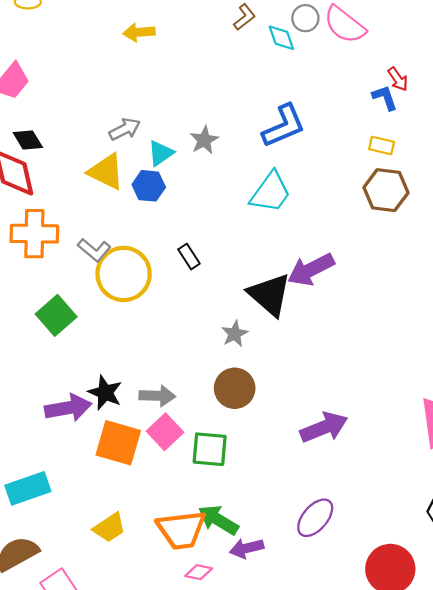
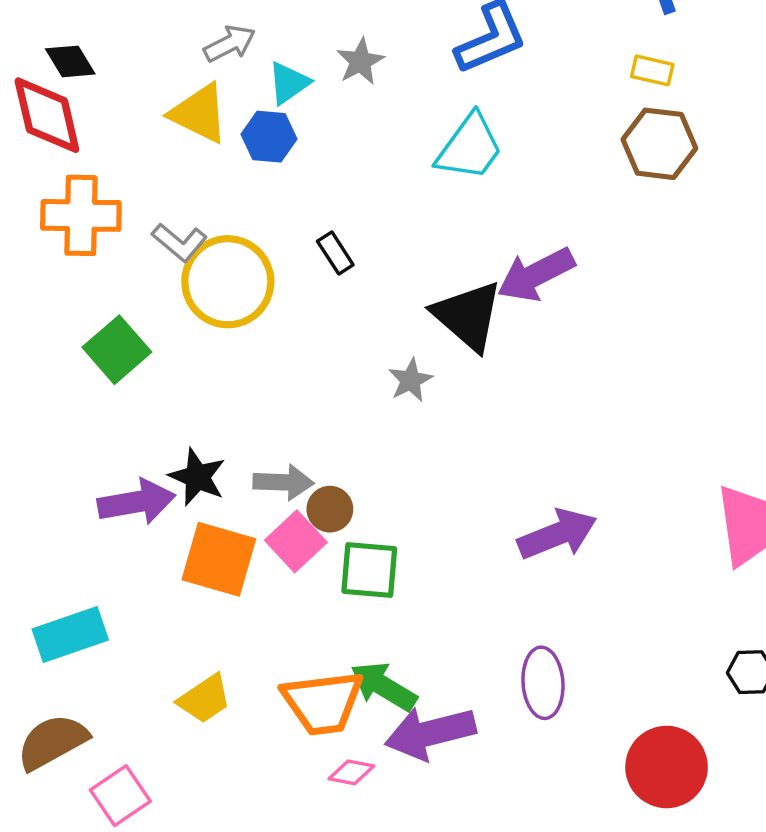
brown circle: (235, 388) -> (330, 509), moved, size x0.7
purple ellipse: (315, 518) -> (543, 683), turned -45
purple arrow: (247, 548) -> (430, 733), size x1.6

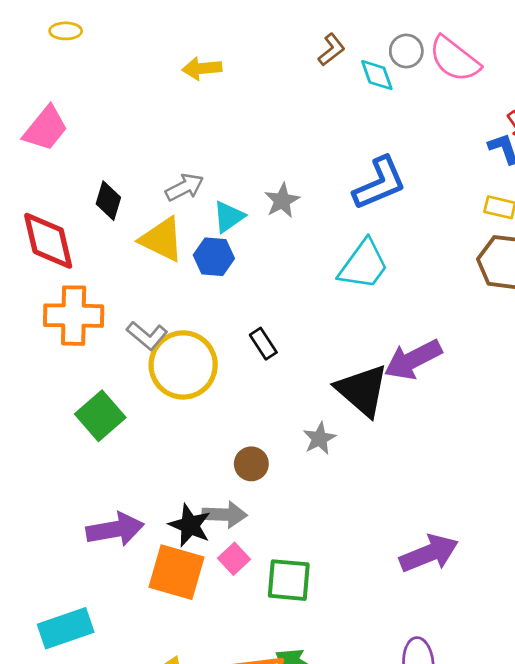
black diamond: (70, 61) -> (108, 201), moved, turned 48
black star: (197, 477) -> (190, 525), moved
brown circle: (330, 509) -> (251, 464), moved
pink square: (296, 541) -> (234, 559), size x0.7

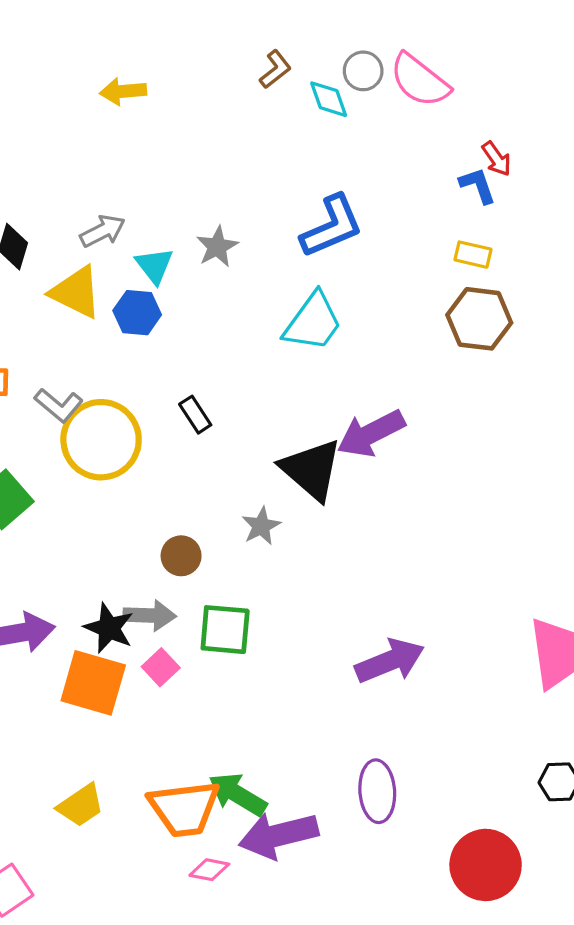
cyan triangle: (229, 217) -> (154, 266), turned -33
green square: (289, 580) -> (225, 630), moved

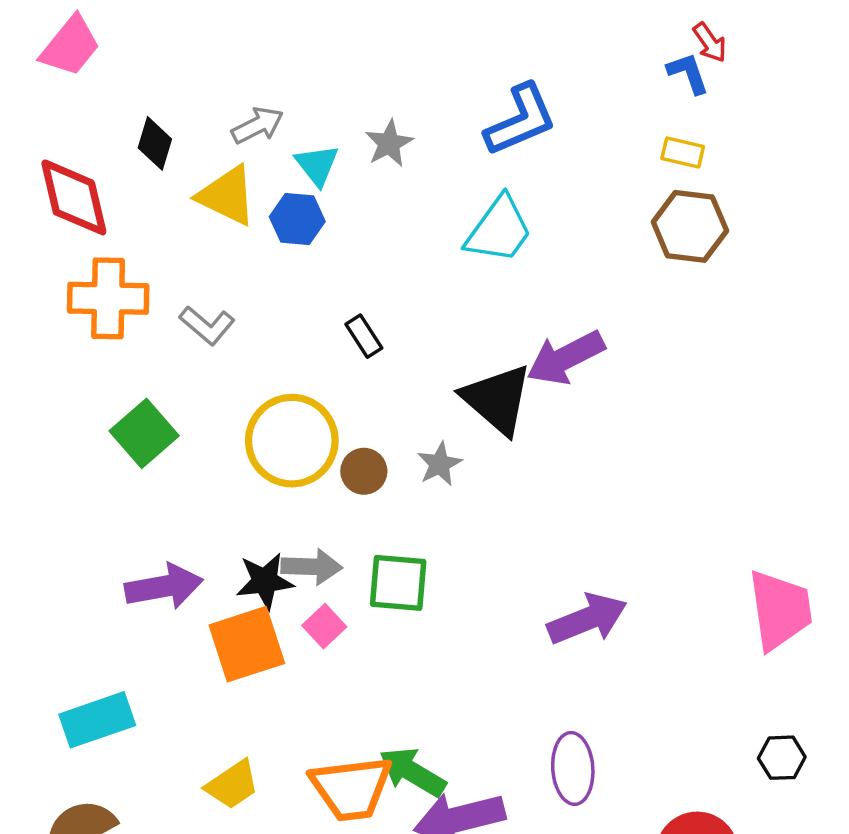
yellow circle: (101, 440) -> (292, 441), moved
brown circle: (181, 556) -> (364, 471), moved
black star: (109, 628) -> (265, 581), turned -30
orange square: (93, 683) -> (247, 644), turned -34

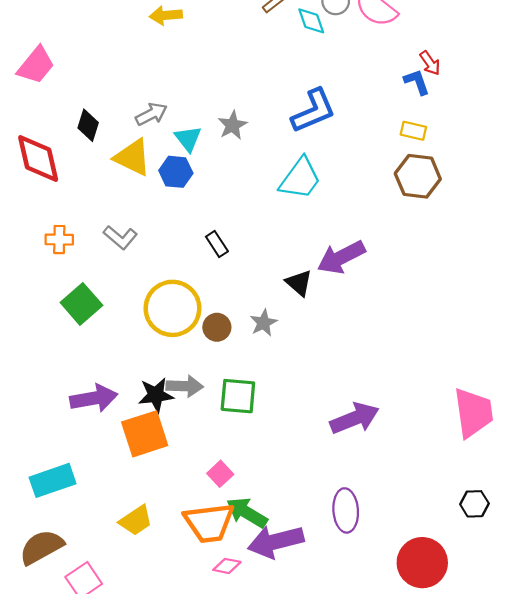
orange cross: (108, 298) -> (59, 240), moved, size x0.6
black triangle: (497, 399) -> (299, 283), size x0.6
pink square: (324, 626) -> (220, 474), moved

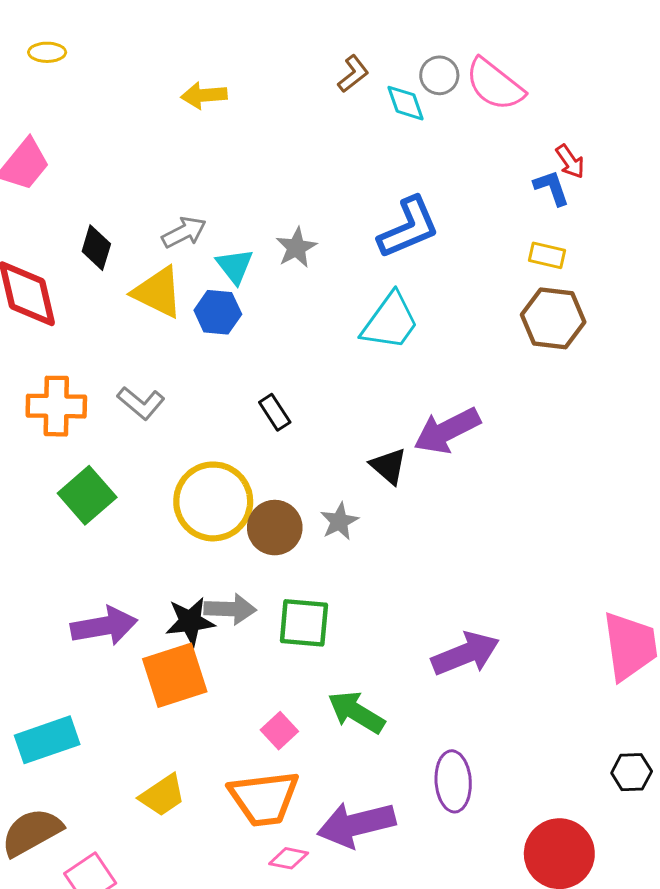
orange cross: (59, 240) -> (56, 406), size x1.5
brown circle: (217, 327) -> (275, 528), size x1.4
green arrow: (247, 513) -> (356, 712), moved

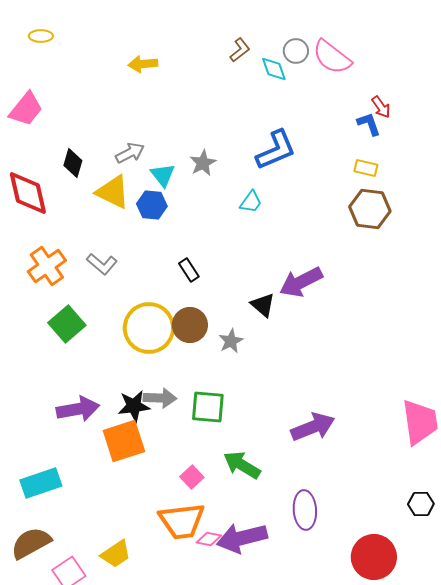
cyan trapezoid: (390, 321) -> (251, 202), moved, size x0.6
orange cross: (56, 406) -> (47, 266), turned -36
brown circle: (275, 528) -> (190, 325), moved
yellow trapezoid: (162, 795) -> (116, 554), moved
pink diamond: (289, 858) -> (209, 539), moved

